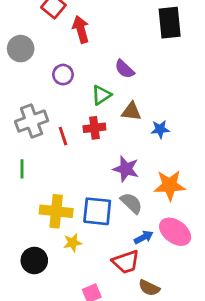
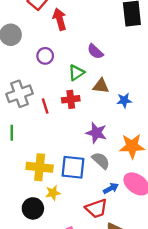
black circle: (34, 260) -> (33, 208), moved

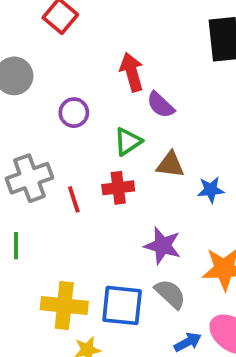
red arrow: (60, 19) -> (132, 72), moved

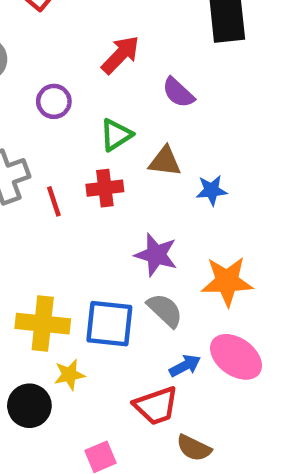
red arrow: (132, 72) -> (120, 55), turned 60
purple semicircle: (161, 105) -> (178, 93), moved

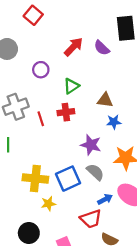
purple semicircle: (178, 93) -> (102, 48), moved
brown triangle: (165, 161) -> (105, 100), moved
blue star: (212, 190) -> (114, 122), moved
blue square: (109, 324) -> (68, 179), turned -30
black circle: (29, 406) -> (29, 233), moved

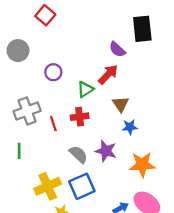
red arrow: (73, 47) -> (108, 74), moved
brown triangle: (105, 100) -> (121, 104), turned 49
gray semicircle: (95, 172) -> (78, 154), moved
yellow cross: (35, 179) -> (48, 186), turned -30

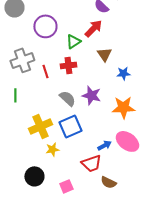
purple circle: (53, 72) -> (45, 26), size x1.5
blue star: (130, 127) -> (123, 73), moved

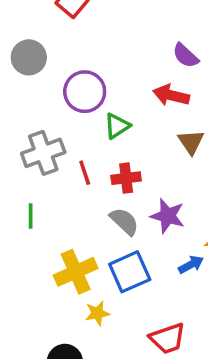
red arrow: (93, 28) -> (171, 95), turned -120
green triangle: (73, 41) -> (117, 126), moved
red cross: (68, 65) -> (126, 178), moved
blue arrow: (104, 145) -> (191, 265), moved

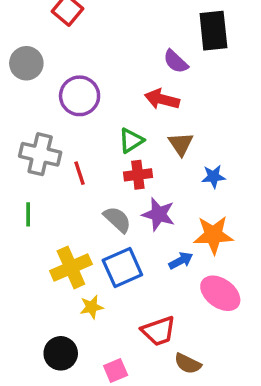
green triangle: (117, 126) -> (131, 140), moved
gray cross: (43, 153) -> (40, 154), turned 33
red cross: (126, 178) -> (138, 175), moved

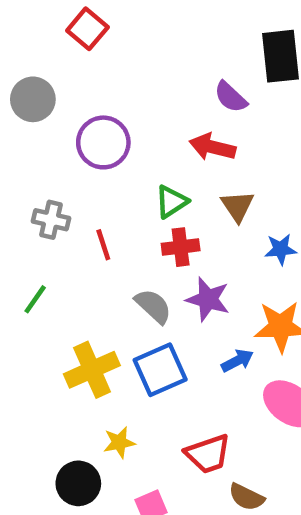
gray cross: (40, 154) -> (51, 220), size x0.7
green line: (28, 214) -> (35, 299), turned 35
yellow star: (92, 307) -> (119, 442), moved

